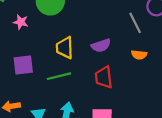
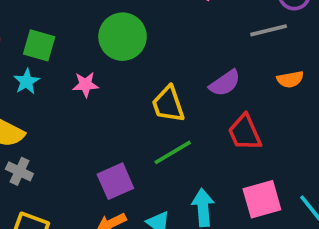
gray line: (135, 23) -> (269, 30), turned -60
purple square: (23, 65) -> (115, 181), moved

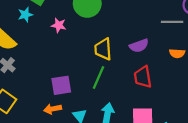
green line: (173, 152) -> (98, 78), turned -50

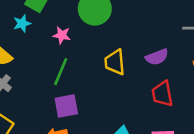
green line: (98, 78) -> (61, 72), moved

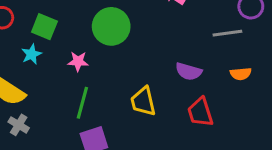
purple semicircle: (157, 57) -> (189, 71), turned 45
yellow trapezoid: (115, 62) -> (143, 101), moved

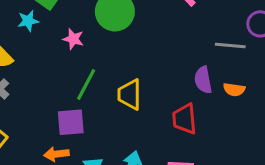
purple semicircle: (189, 71) -> (203, 80), moved, turned 50
green line: (82, 103) -> (86, 84), moved

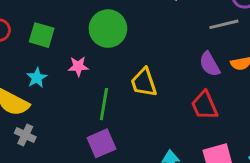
cyan star: (28, 21) -> (37, 78), moved
yellow trapezoid: (129, 94) -> (144, 82), moved

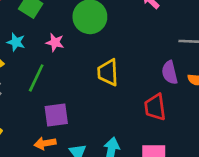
cyan star: (37, 78) -> (16, 42), turned 30
green line: (104, 104) -> (36, 78), moved

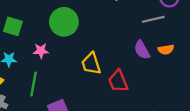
red trapezoid: (155, 107) -> (118, 81), moved

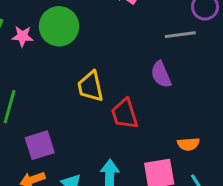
orange semicircle: (166, 50) -> (188, 144), moved
pink star: (41, 51) -> (22, 36), moved

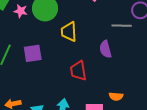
yellow trapezoid: (90, 86) -> (69, 32), moved
purple square: (40, 145) -> (33, 53), moved

